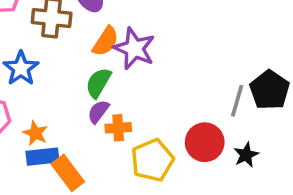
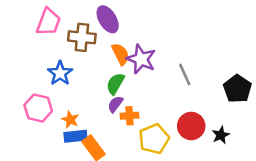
orange semicircle: (106, 41) -> (120, 54), turned -60
gray line: (237, 101) -> (185, 75), moved, turned -40

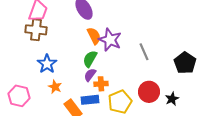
brown cross: (82, 37) -> (36, 30), moved
blue star: (60, 73) -> (47, 64), moved
pink hexagon: (38, 108) -> (19, 96), moved
blue rectangle: (75, 136) -> (90, 100), moved

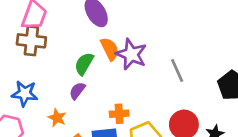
green semicircle: (90, 59) -> (84, 64), moved
blue star: (47, 64) -> (25, 93), moved, turned -30
purple semicircle: (90, 75) -> (77, 91), moved

